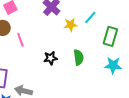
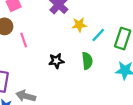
cyan line: (90, 18) -> (98, 35), moved

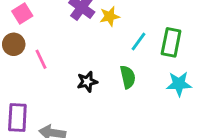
yellow star: (79, 25) -> (110, 16), moved

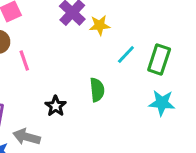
green semicircle: (128, 77) -> (97, 90), moved
black star: (87, 82) -> (56, 106), moved, turned -30

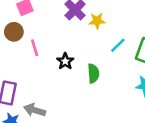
black star: (56, 106) -> (65, 61), moved

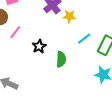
pink line: (35, 48) -> (15, 32), turned 48

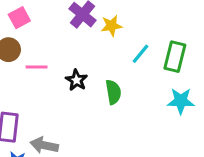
pink line: (15, 32) -> (37, 67), turned 64

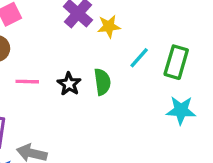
pink line: (37, 67) -> (27, 82), moved
green semicircle: (113, 92) -> (102, 82), moved

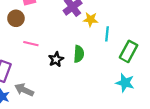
cyan line: (139, 58) -> (107, 34), moved, turned -48
black star: (69, 84) -> (56, 59), moved

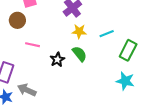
yellow star: (90, 19) -> (79, 31), moved
cyan line: (107, 34) -> (107, 34), turned 64
green semicircle: (79, 54) -> (79, 54), turned -42

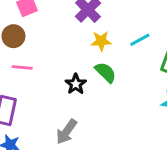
pink line: (33, 45) -> (22, 67), moved
gray arrow: (27, 90) -> (67, 132), moved, turned -72

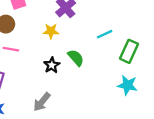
yellow star: (101, 41) -> (51, 31), moved

